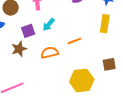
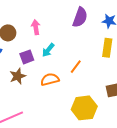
orange line: (74, 41) -> (76, 67), turned -32

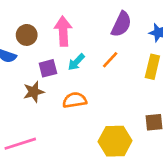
pink arrow: (36, 27) -> (63, 31), size x1.5
orange line: (76, 67) -> (110, 60), moved

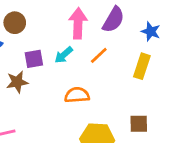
pink arrow: (63, 31) -> (78, 23), moved
orange semicircle: (75, 100) -> (77, 95), moved

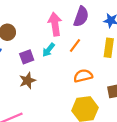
brown star: (17, 82) -> (27, 81), moved
orange semicircle: (77, 95) -> (83, 76), moved

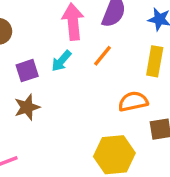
orange semicircle: (83, 76) -> (133, 101), moved

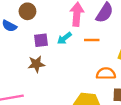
orange line: (103, 56) -> (92, 40), turned 40

